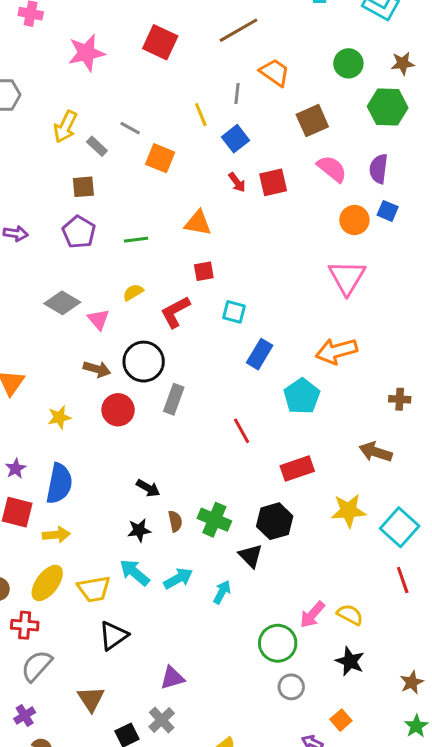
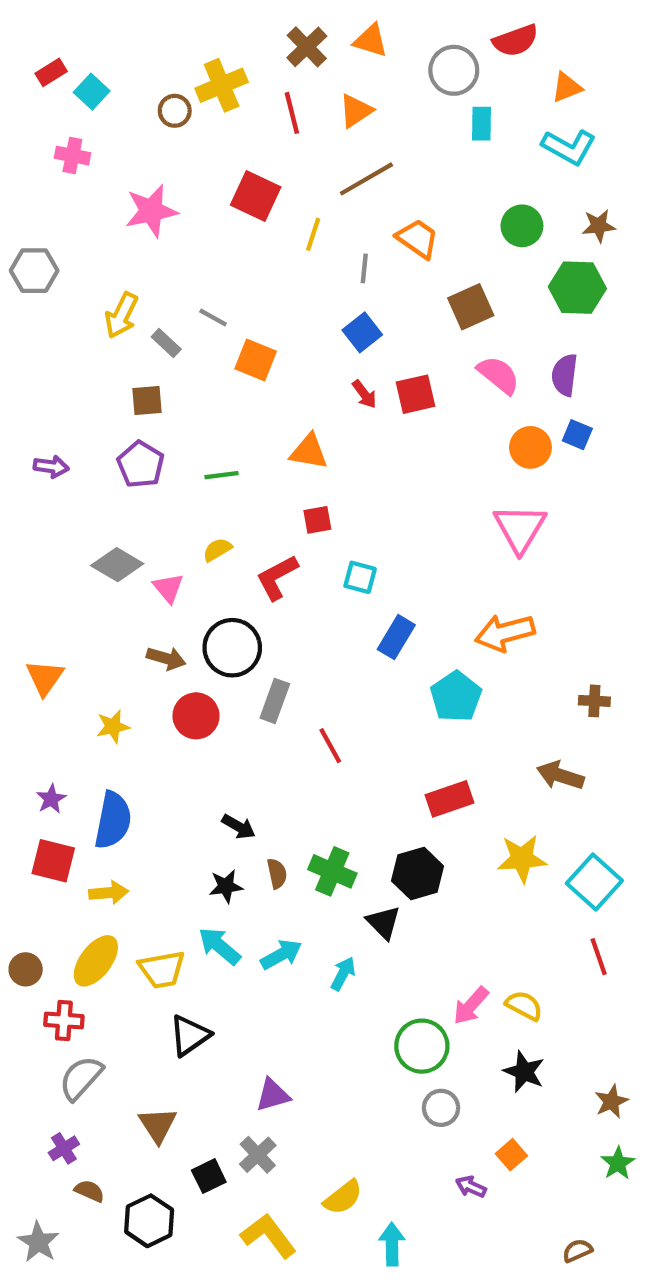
yellow line: (201, 115) -> (313, 234), moved, turned 40
red line: (242, 431) -> (330, 746), moved

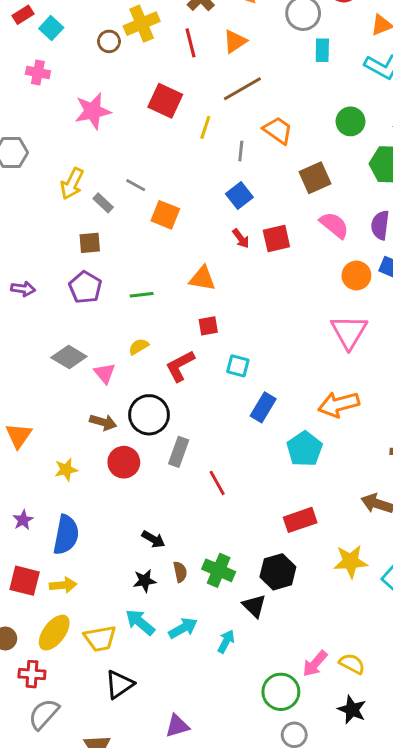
red square: (53, 861) -> (25, 581), moved

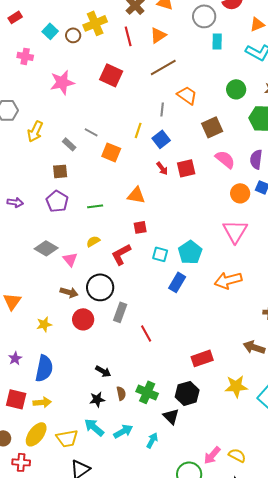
cyan square: (51, 28) -> (50, 31), moved
yellow line: (205, 127) -> (138, 130), moved
yellow arrow: (72, 184) -> (35, 131), moved
cyan pentagon: (305, 449) -> (190, 252), moved

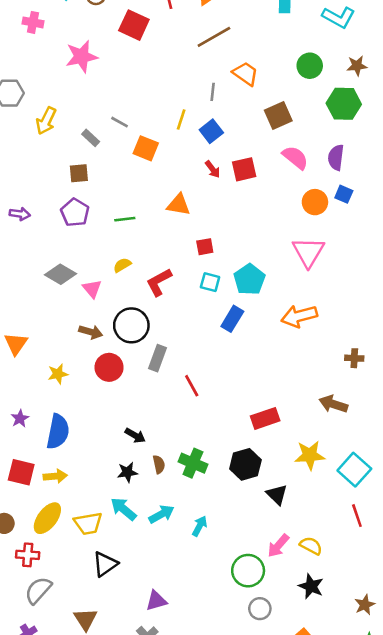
red square: (111, 75) -> (134, 25), moved
red square: (140, 227) -> (205, 247), moved
black triangle: (171, 416) -> (277, 495), moved

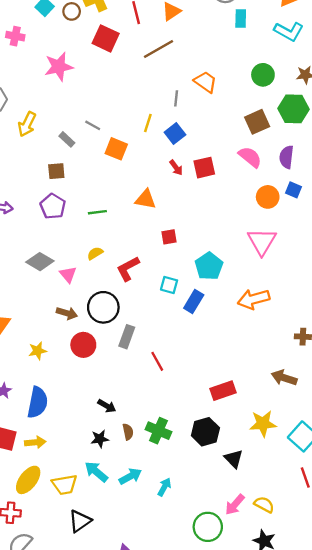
brown line: (214, 37) -> (158, 49), moved
brown square: (278, 116) -> (257, 122), moved
cyan square: (210, 282) -> (169, 285), moved

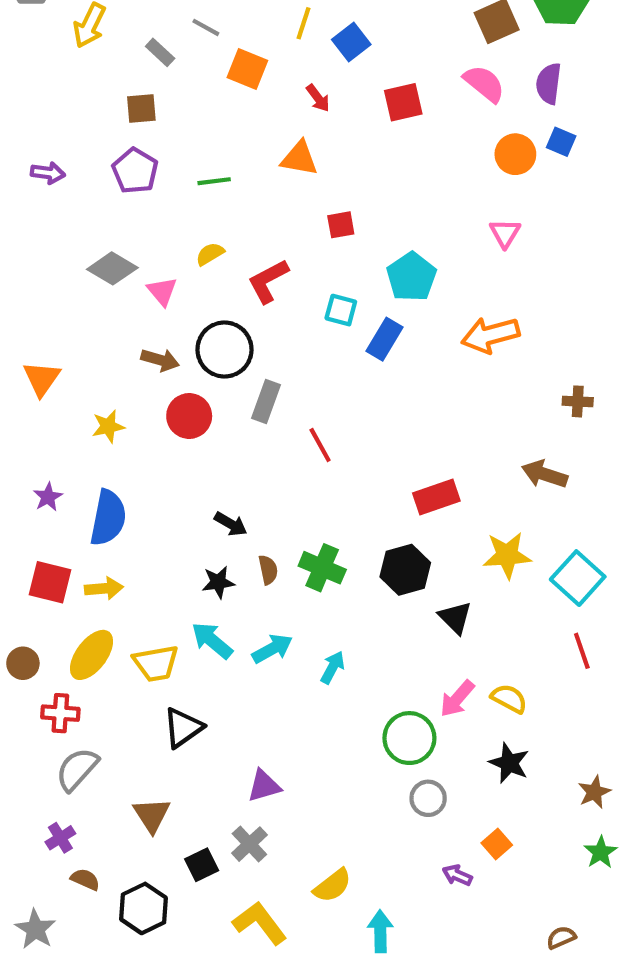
red arrow: (176, 168) -> (318, 98), moved
pink triangle: (262, 242) -> (505, 233), size x0.6

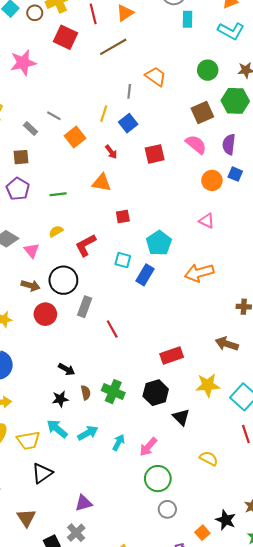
orange square: (247, 69) -> (75, 137), turned 30
pink triangle: (505, 233) -> (207, 221), turned -35
pink arrow: (457, 699) -> (148, 447), moved
black star: (509, 763) -> (226, 520), moved

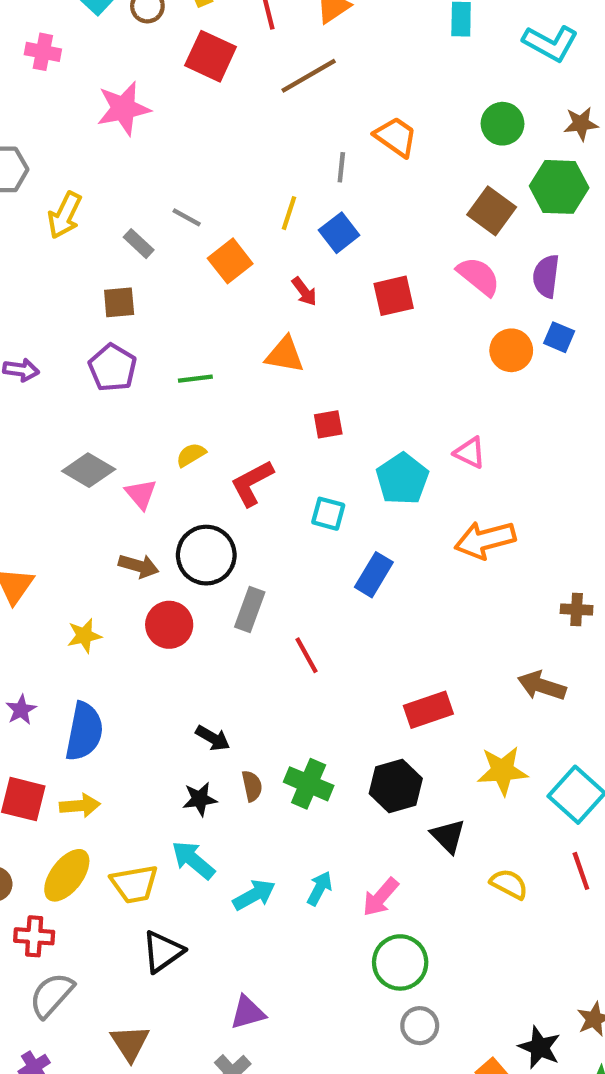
brown square: (202, 113) -> (492, 211), turned -30
pink triangle: (207, 221) -> (470, 453), moved
blue rectangle: (145, 275) -> (374, 575), moved
cyan arrow: (88, 433) -> (254, 895), moved
yellow semicircle: (209, 458) -> (509, 884), moved

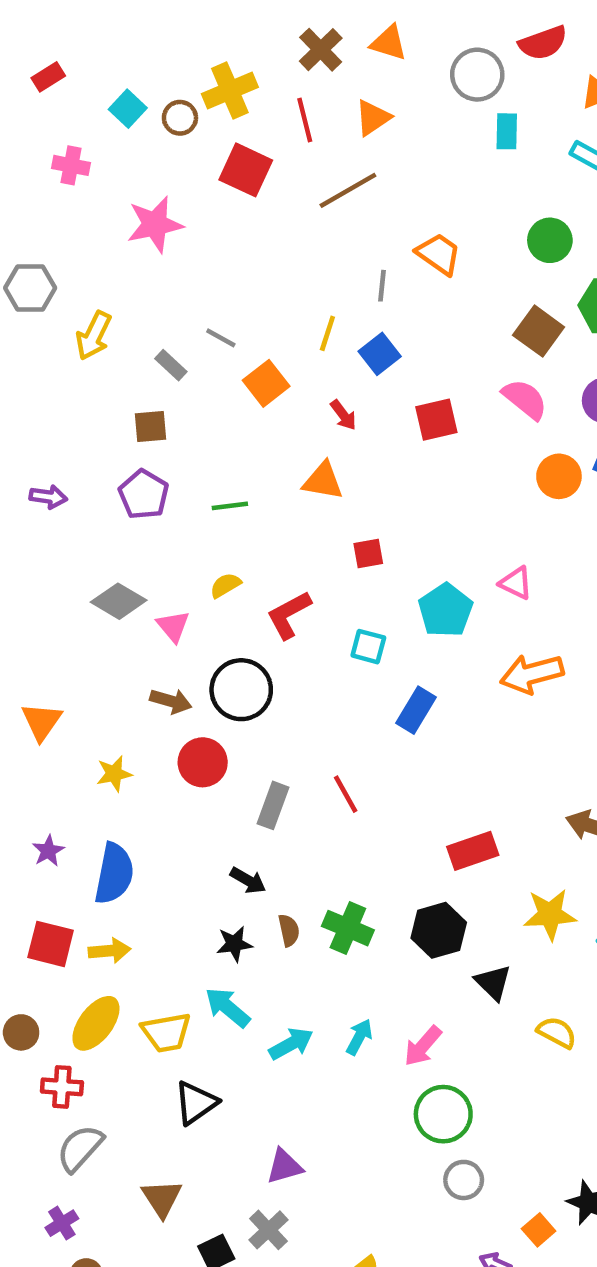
gray rectangle: (250, 610) -> (273, 805), moved

